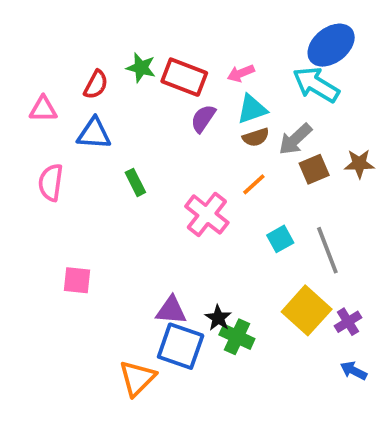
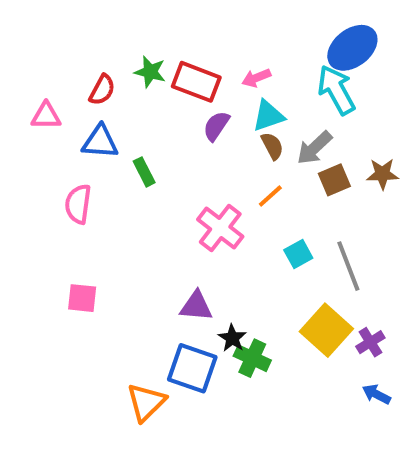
cyan arrow: (316, 85) -> (336, 90), turned 30
brown semicircle: (256, 137) -> (272, 146), turned -100
pink semicircle: (51, 182) -> (78, 204), moved
green rectangle: (135, 182) -> (144, 172), moved
purple triangle: (171, 310) -> (196, 306), moved

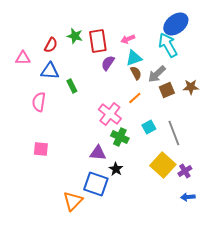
red rectangle: (196, 82) -> (98, 41), turned 60
green cross: (252, 358) -> (120, 137), moved
blue arrow: (376, 394) -> (188, 197), turned -32

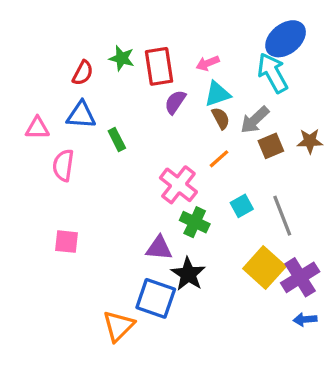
pink triangle: (23, 58) -> (37, 128), moved
black star: (116, 169) -> (188, 274), size x1.5
purple cross: (185, 171) -> (300, 277), size x1.6

